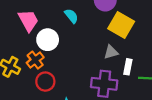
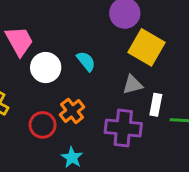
cyan semicircle: (71, 16) -> (86, 61), moved
orange cross: (35, 60) -> (72, 111), moved

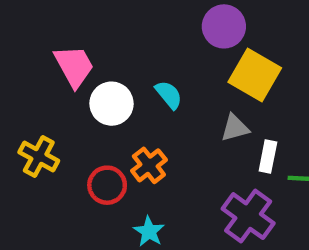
purple cross: (123, 128) -> (248, 216), moved, turned 30

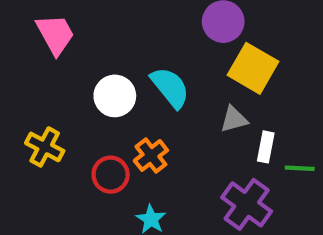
pink trapezoid: (74, 66) -> (55, 34), moved
cyan semicircle: (169, 95) -> (170, 87), size x1.5

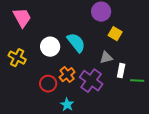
yellow square: (253, 68) -> (115, 34), size x0.6
yellow cross: (45, 147) -> (17, 58), moved
purple cross: (247, 204) -> (91, 81), moved

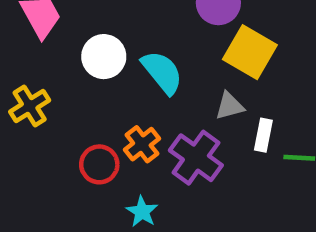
yellow square: (115, 34) -> (250, 52), size x1.6
white circle: (50, 47) -> (104, 57), moved
yellow cross: (17, 58) -> (30, 106), turned 30

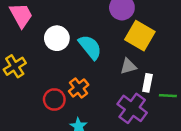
purple cross: (196, 158) -> (132, 108), moved

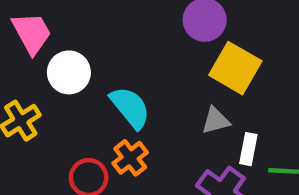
white circle: (57, 38) -> (69, 72), moved
cyan semicircle: (90, 47) -> (130, 107), moved

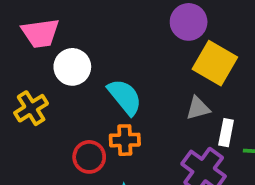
pink trapezoid: (32, 33) -> (40, 33), turned 111
orange cross: (130, 158) -> (125, 140), turned 36

